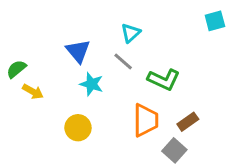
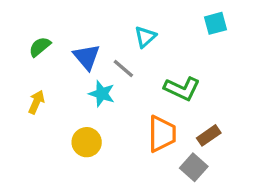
cyan square: (215, 21) -> (215, 23), moved
gray line: (123, 61) -> (123, 69), moved
green semicircle: (16, 69) -> (40, 47), moved
yellow arrow: (33, 92) -> (36, 102), turned -95

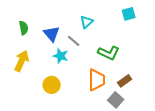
green semicircle: (40, 47) -> (24, 28), turned 120
yellow arrow: (36, 102) -> (22, 61), size x1.5

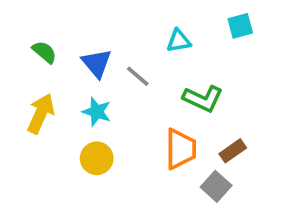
cyan triangle: (87, 22) -> (179, 41), moved, turned 32
green semicircle: (24, 28) -> (44, 52), turned -40
cyan star: (61, 56) -> (97, 112), moved

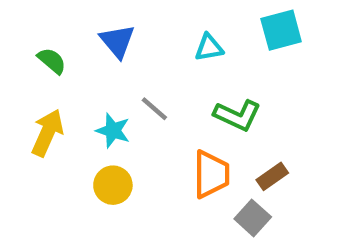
cyan square: (240, 26) -> (281, 30), size x1.4
blue triangle: (97, 63) -> (117, 41), moved
gray line: (138, 76) -> (154, 109), moved

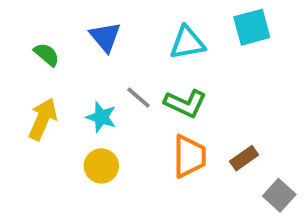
cyan triangle: (209, 48) -> (187, 43), size x1.4
green L-shape: (237, 115) -> (185, 103), moved
gray square: (253, 218) -> (279, 195), moved

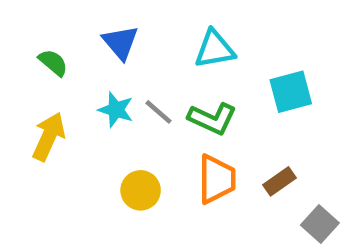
cyan square: (252, 27) -> (291, 92), moved
cyan star: (101, 117) -> (116, 110), moved
yellow circle: (101, 166) -> (141, 190), moved

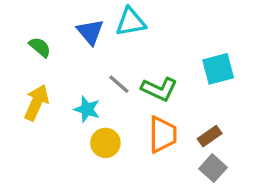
cyan triangle: (215, 49) -> (131, 22), moved
cyan star: (116, 110) -> (87, 109), moved
gray square: (320, 224) -> (213, 168), moved

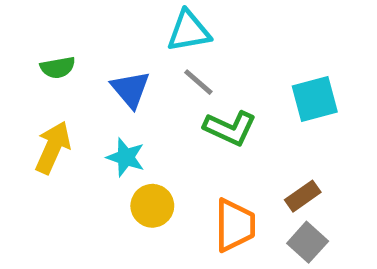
blue triangle: (90, 32) -> (130, 89), moved
green semicircle: (40, 47) -> (58, 67), turned 130
gray line: (119, 84) -> (198, 82), moved
orange trapezoid: (163, 134) -> (235, 225), moved

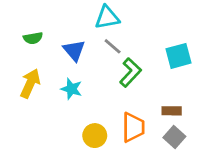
green L-shape: (230, 128) -> (130, 72), turned -72
brown rectangle: (303, 196) -> (172, 111), turned 36
yellow circle: (152, 206) -> (95, 136), moved

